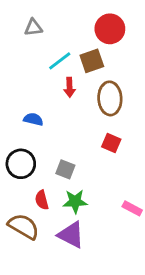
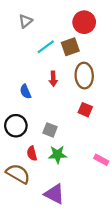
gray triangle: (33, 27) -> (25, 21), turned -32
red arrow: (70, 87) -> (53, 79), moved
blue semicircle: (33, 119) -> (25, 92), turned -128
purple triangle: (71, 235) -> (54, 194), moved

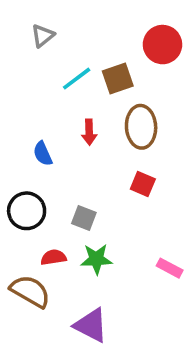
red circle: (84, 22) -> (163, 45), moved
red semicircle: (32, 153) -> (53, 257), turned 96

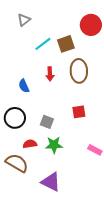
red square: (143, 184) -> (79, 112), moved, turned -32

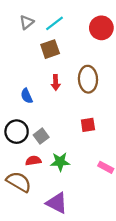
cyan line: (43, 44) -> (55, 23), moved
brown square: (66, 44) -> (50, 49), moved
gray square: (47, 122) -> (41, 136), moved, turned 32

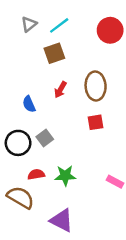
red arrow: (56, 83) -> (60, 90), turned 32
red square: (88, 125) -> (96, 122), moved
gray square: (41, 136) -> (45, 138), moved

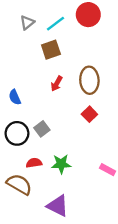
red circle: (110, 30) -> (88, 15), moved
blue semicircle: (29, 104) -> (15, 97), moved
red square: (96, 122) -> (89, 114), turned -35

